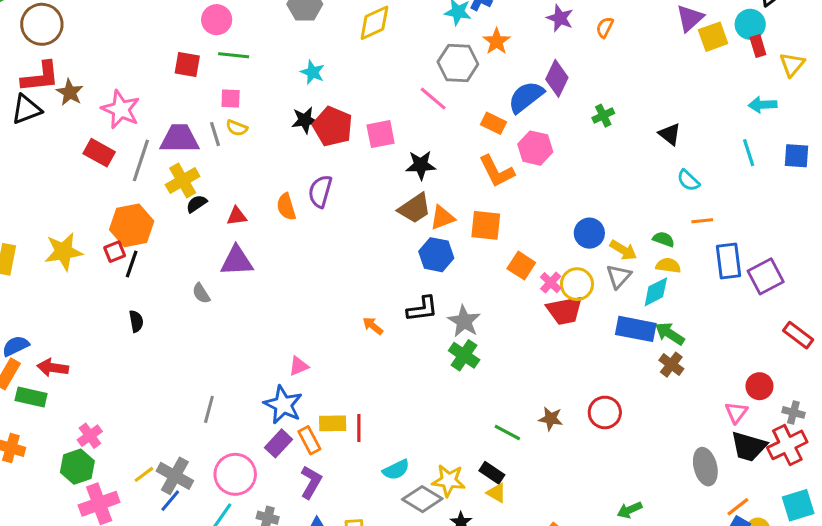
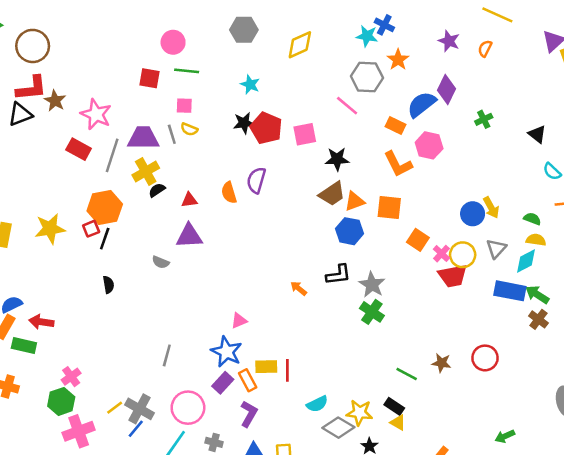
yellow arrow: (623, 250) -> (491, 208), moved, turned 30
gray semicircle: (201, 293) -> (161, 262), turned -35

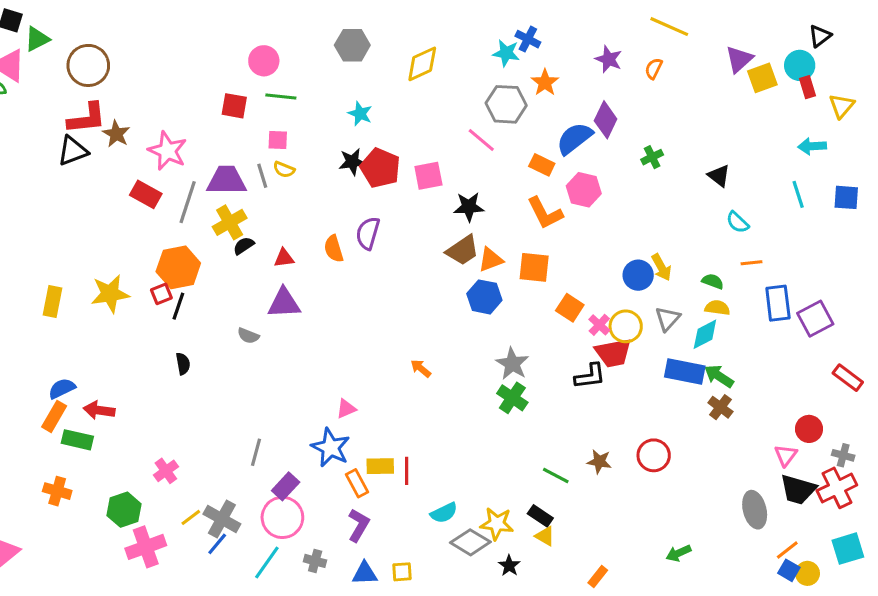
black L-shape: (338, 275) -> (590, 376), moved
pink cross: (71, 377) -> (166, 471), moved
purple rectangle: (223, 383) -> (286, 486), moved

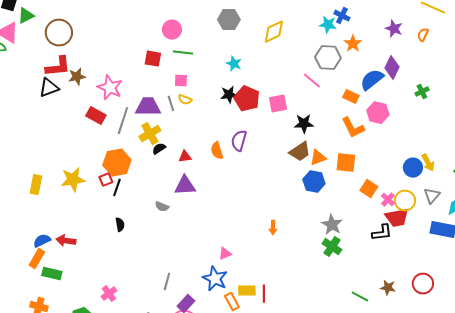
brown star: (116, 134) -> (77, 77), turned 30
orange arrow: (421, 368) -> (273, 228), turned -128
red arrow: (99, 410) -> (66, 241), moved

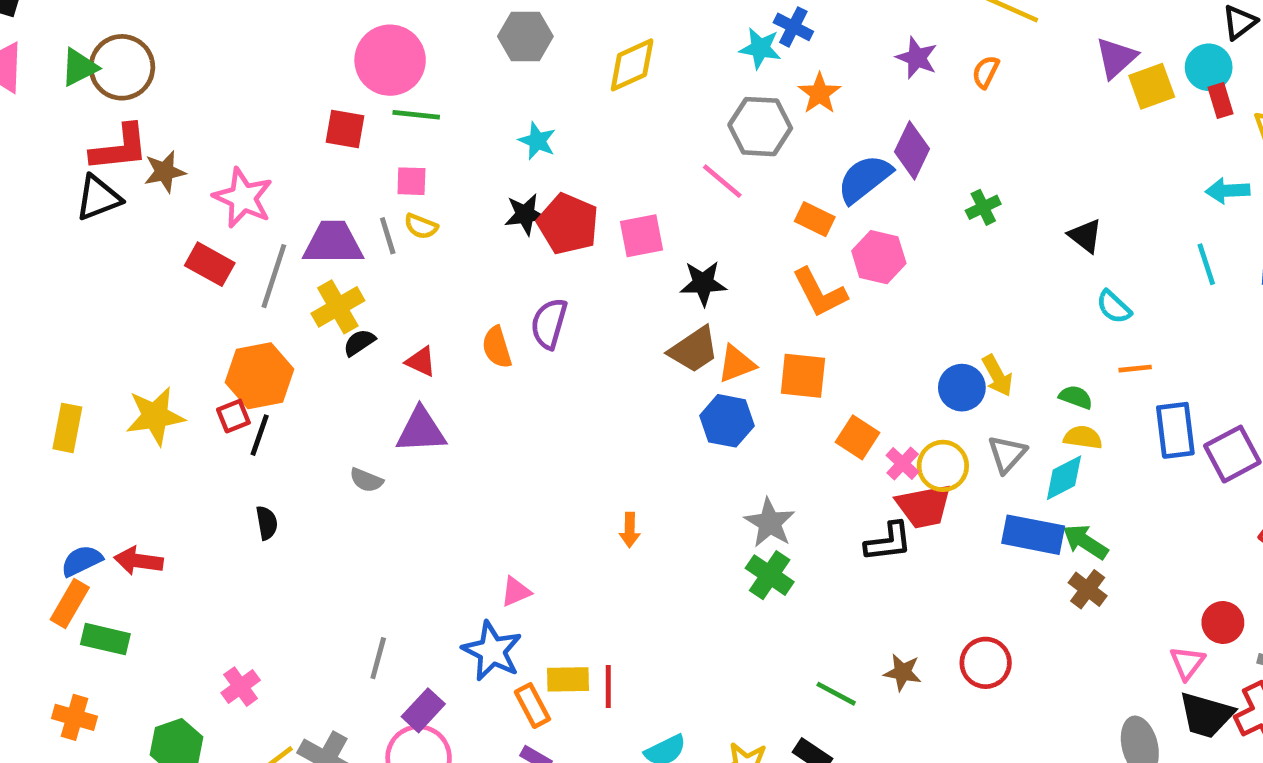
green triangle: (26, 16) -> (79, 67), moved
pink circle: (172, 30) -> (390, 60), size x1.5
red triangle: (185, 157) -> (421, 361), turned 32

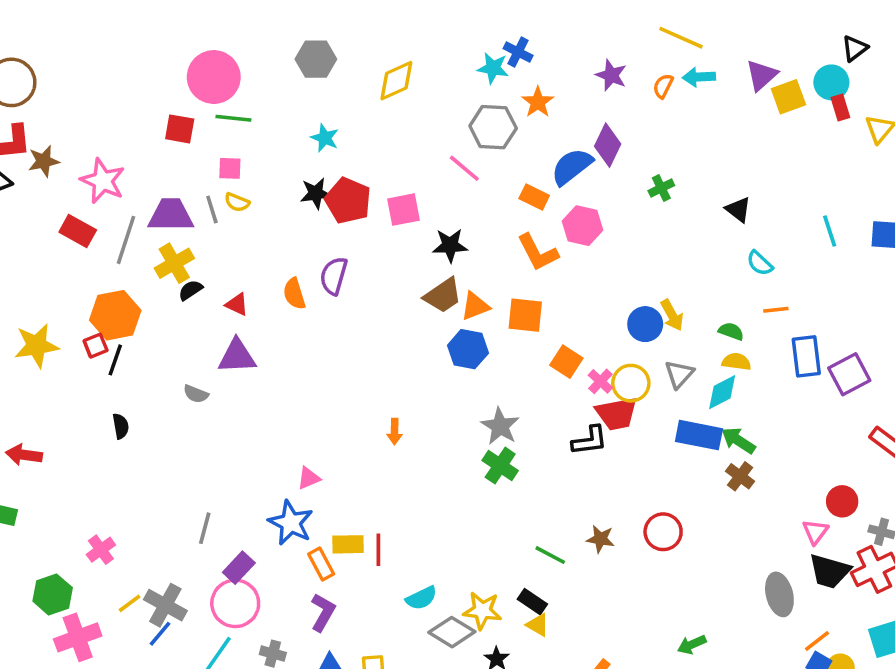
cyan arrow: (1228, 191) -> (699, 77), moved

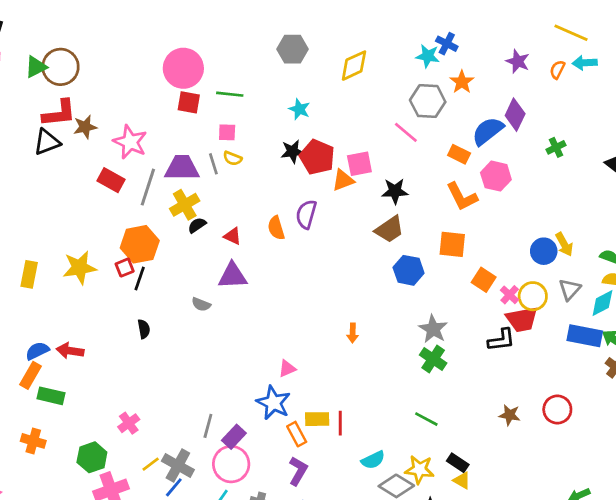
pink circle: (214, 77) -> (183, 68), moved
orange triangle: (475, 306) -> (343, 180), moved
gray line: (205, 528) -> (208, 426), moved
green line: (550, 555) -> (426, 419), moved

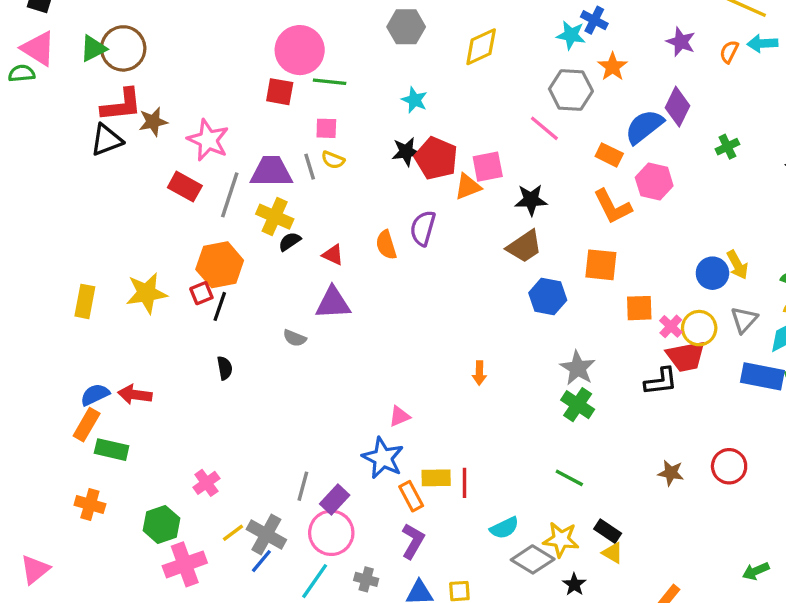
pink circle: (183, 68) -> (300, 50), moved
yellow cross: (185, 205) -> (275, 217), turned -36
orange square: (484, 280) -> (639, 308), turned -35

